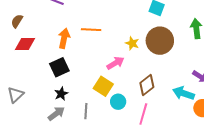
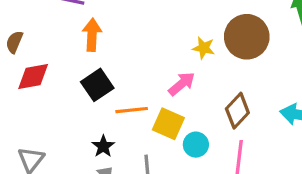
orange line: (91, 30) -> (132, 110), moved
orange arrow: (64, 38) -> (92, 35), moved
black square: (59, 67) -> (97, 85), moved

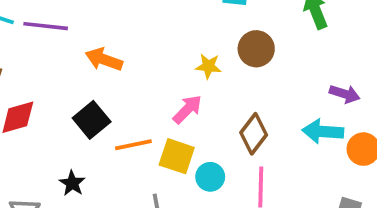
orange arrow: (92, 35) -> (104, 59), moved, turned -68
brown circle: (247, 37) -> (256, 49), size x0.7
black star: (103, 146) -> (72, 183), moved

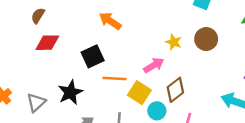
brown diamond: (254, 134) -> (175, 90), moved
black star: (72, 183) -> (70, 92), size x1.5

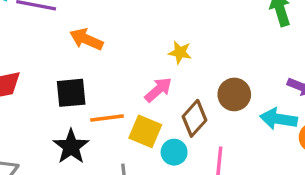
brown circle: (206, 39) -> (234, 94), moved
black square: (93, 56) -> (71, 93), turned 30
black star: (70, 92) -> (71, 147), moved

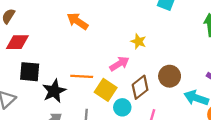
black square: (71, 93) -> (30, 72), moved

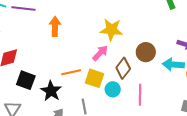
orange arrow: (77, 21) -> (55, 26), turned 72
yellow star: (138, 41) -> (111, 30), size x1.6
black square: (30, 72) -> (26, 80), turned 30

